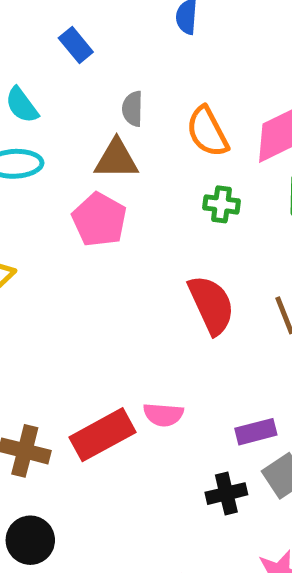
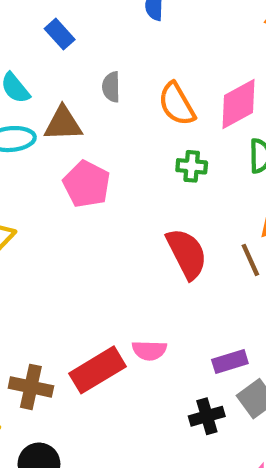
brown triangle: (116, 159) -> (63, 124), moved

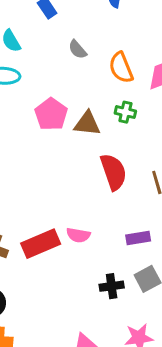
gray semicircle: (111, 87) -> (78, 49), turned -48
brown triangle: (63, 124) -> (87, 124), moved
purple rectangle: (230, 362) -> (138, 238), moved

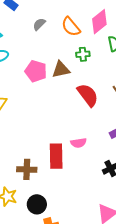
gray semicircle: (78, 49) -> (39, 24), turned 104
red rectangle: (41, 244) -> (56, 156), turned -50

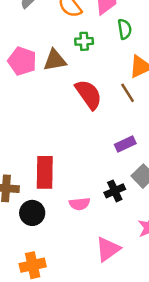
pink semicircle: (78, 143) -> (80, 204), moved
black circle: (37, 204) -> (32, 213), moved

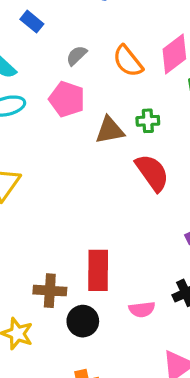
green cross: (84, 41) -> (148, 121), moved
pink pentagon: (22, 61) -> (67, 99), moved

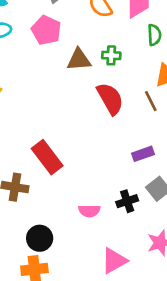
red rectangle: (98, 270) -> (47, 157), moved, turned -44
black circle: (83, 321) -> (40, 238), moved

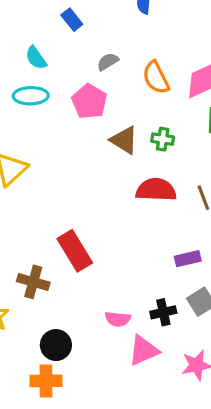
brown triangle: (79, 60) -> (124, 140), turned 30
red semicircle: (110, 99) -> (156, 190), turned -64
pink triangle: (114, 261) -> (144, 350), moved

